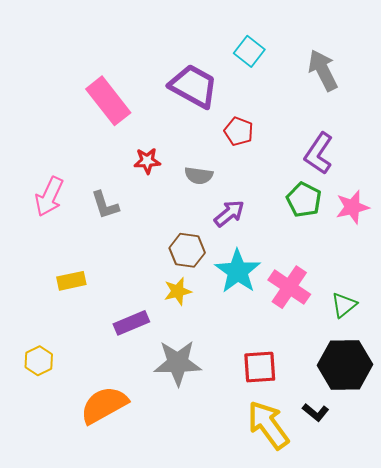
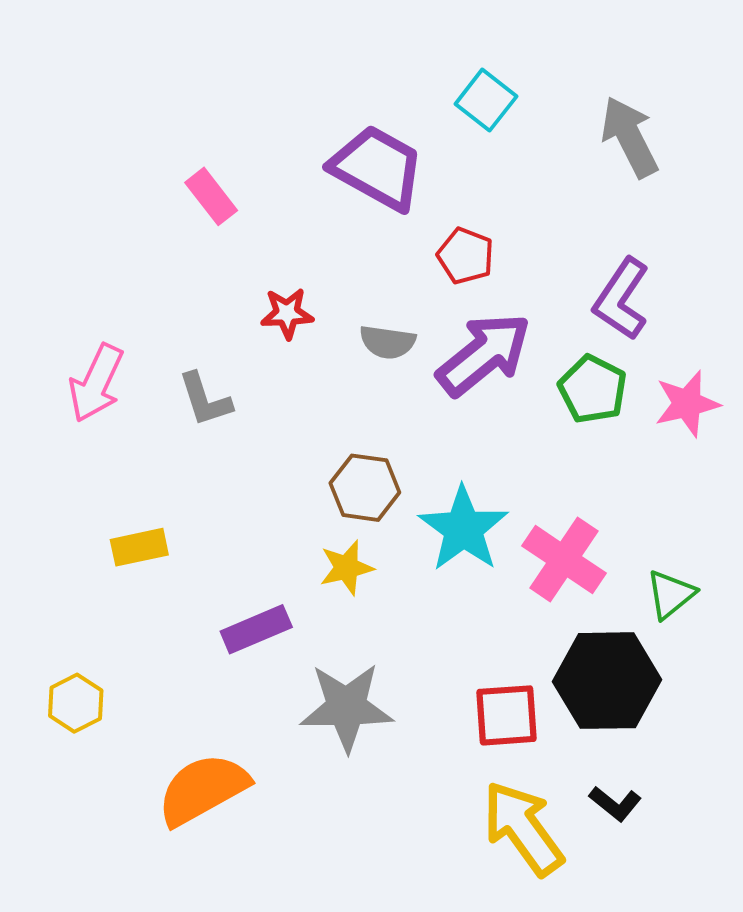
pink rectangle: (108, 101) -> (211, 196), size x0.6
purple arrow: (229, 213) -> (484, 354), moved, size x1.6
black hexagon: (345, 365) -> (607, 681), moved

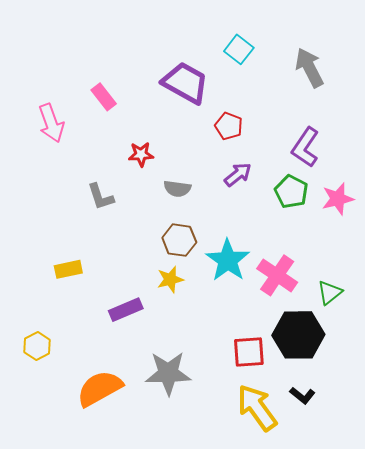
gray semicircle: (388, 342) -> (177, 189), moved
purple arrow: (484, 354) -> (238, 175), size x0.6
pink arrow: (96, 383) -> (51, 123), moved, turned -45
gray star: (346, 707) -> (168, 373), moved

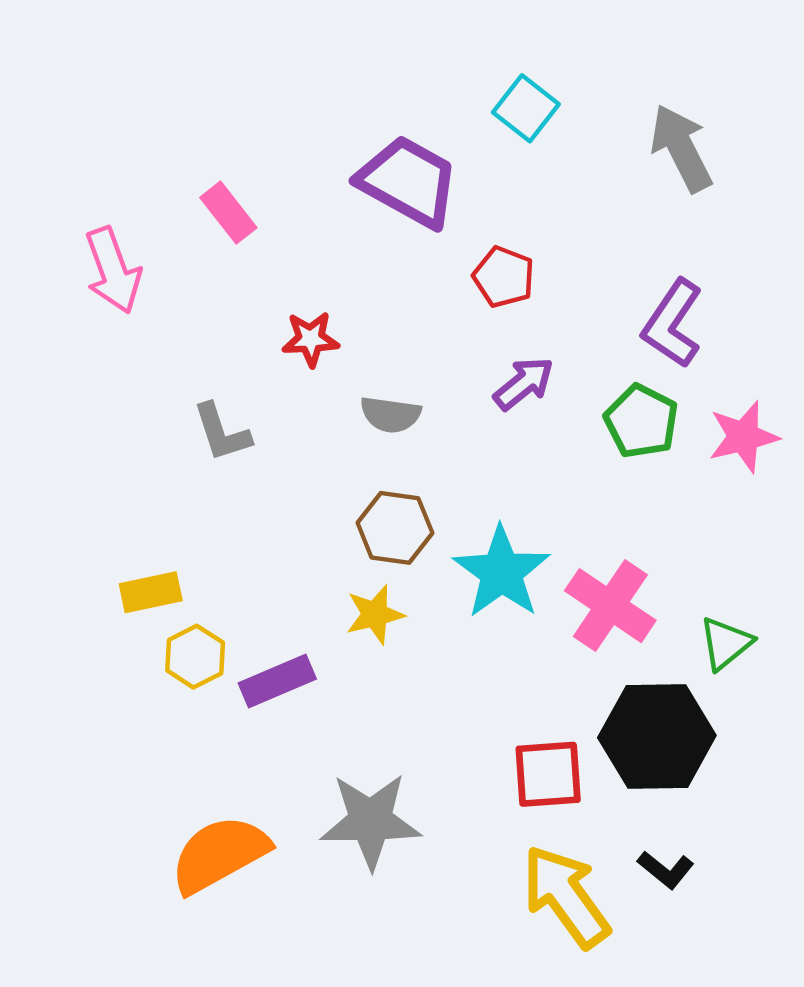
yellow hexagon: (37, 346) -> (195, 657), moved

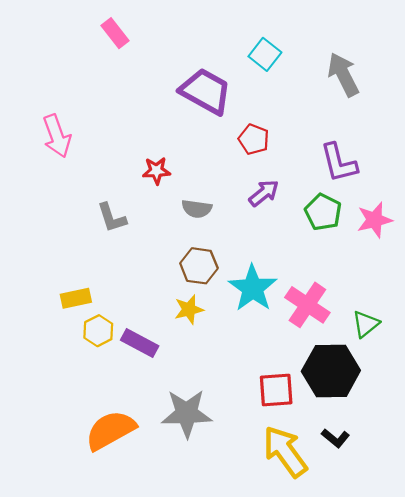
pink rectangle: (228, 213) -> (115, 33), moved
purple L-shape: (672, 324) -> (339, 163), turned -48
purple rectangle: (277, 681) -> (140, 343), turned 51

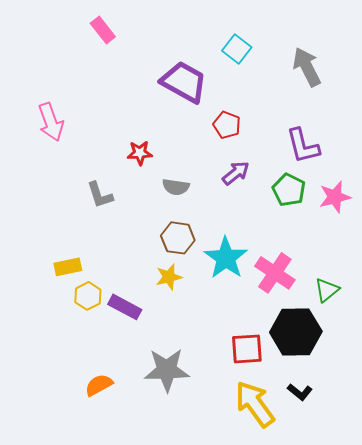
orange semicircle: (111, 430) -> (99, 385), size x0.6

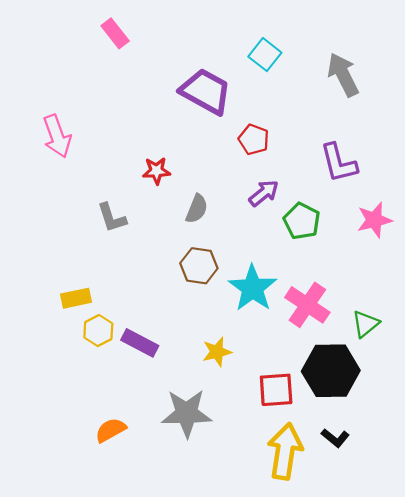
gray semicircle: (176, 187) -> (197, 209), turned -76
green pentagon: (289, 190) -> (302, 221), moved
yellow star: (169, 277) -> (217, 352), moved
yellow arrow: (255, 404) -> (285, 451), turned 45

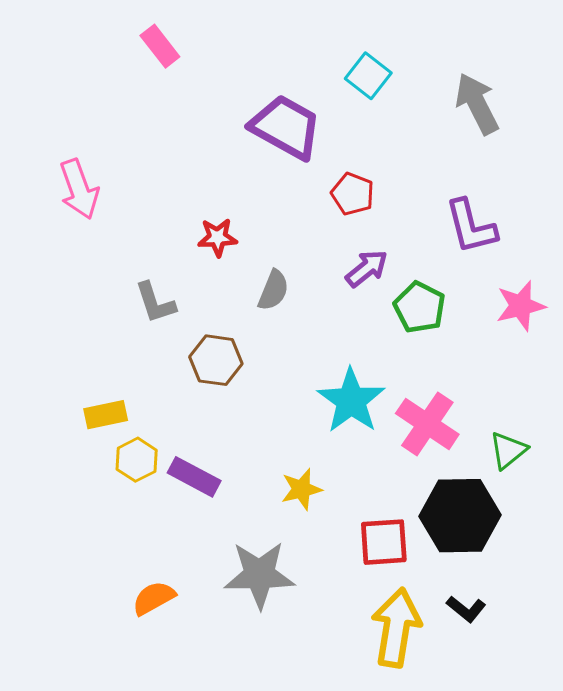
brown hexagon: (199, 266) -> (216, 360), moved

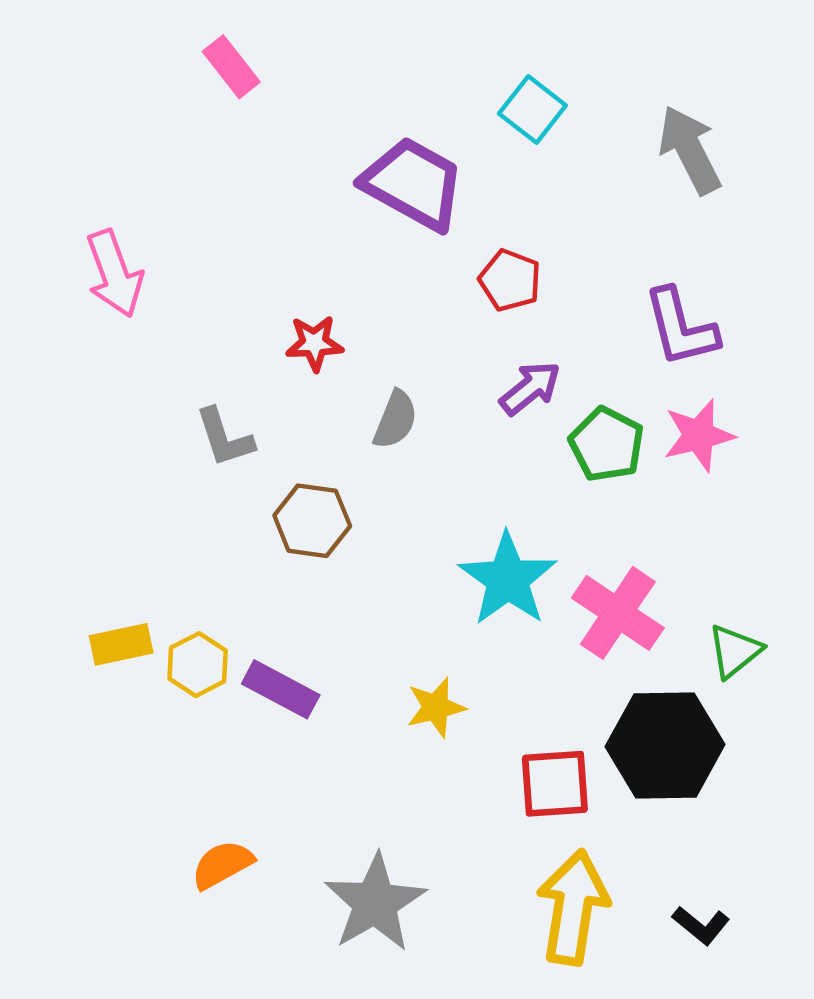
pink star: (521, 306) -> (699, 435), moved
yellow rectangle: (106, 415) -> (121, 644), moved
gray star: (259, 575) -> (375, 903), moved, turned -30
black L-shape: (466, 609) -> (701, 925), moved

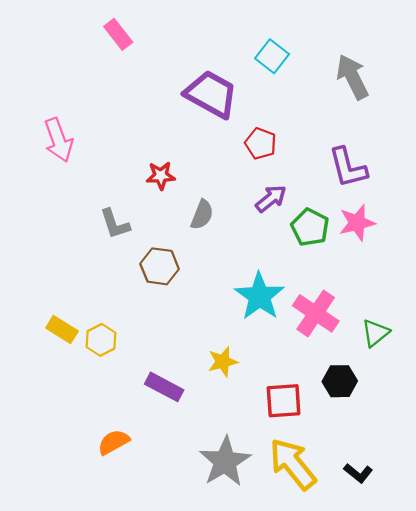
yellow rectangle: (121, 644) -> (62, 330), turned 44
purple rectangle: (281, 689) -> (164, 387), moved
black hexagon: (665, 746) -> (340, 381), size x0.6
gray star: (375, 903) -> (225, 462), moved
yellow arrow: (573, 907) -> (293, 464), turned -48

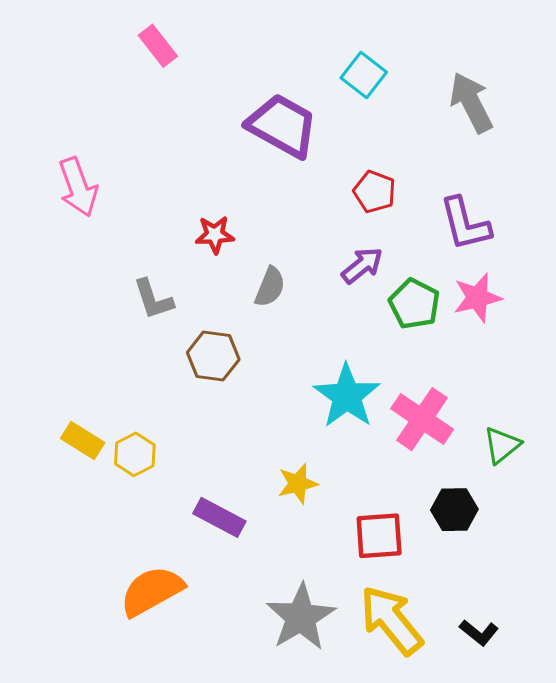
red pentagon: (261, 143) -> (374, 192), moved
orange semicircle: (114, 442) -> (152, 591), size x1.5

